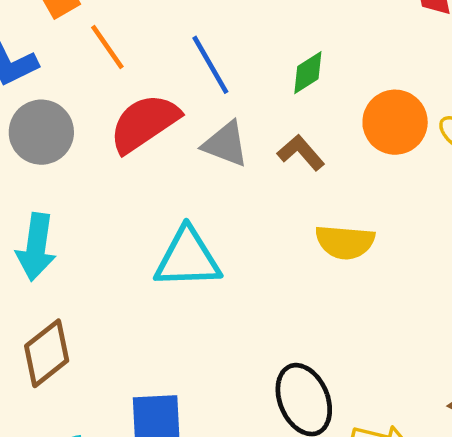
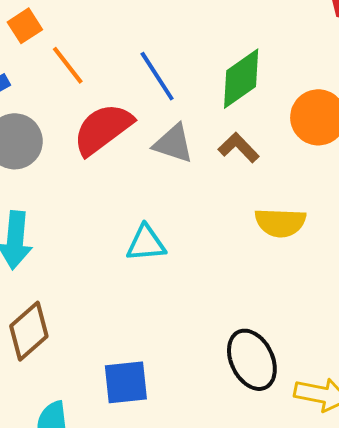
green diamond: (308, 73) -> (241, 79), size x1.6
cyan triangle: (188, 258) -> (146, 243), size x0.7

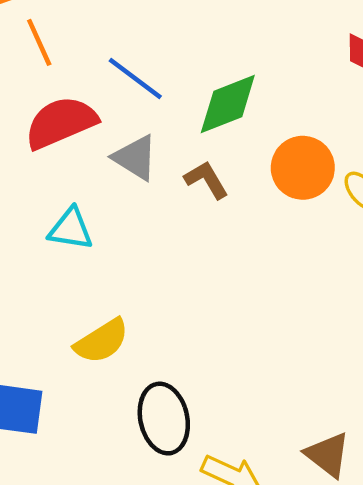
blue line: (157, 76) -> (135, 79), turned -34
yellow semicircle: (280, 223) -> (102, 341), moved, turned -48
cyan triangle: (146, 243) -> (71, 229), moved

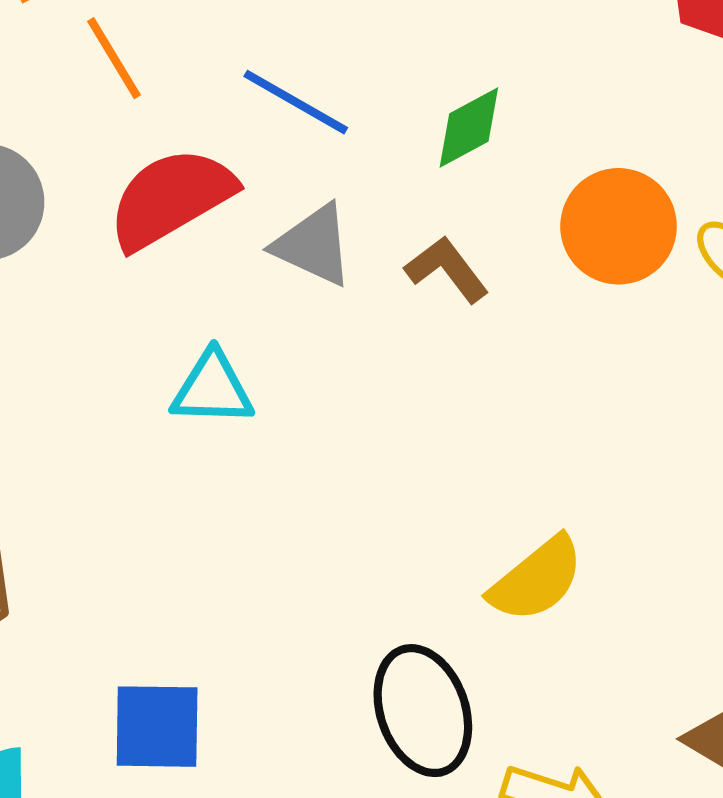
green diamond: (228, 104) -> (469, 128), size x0.7
yellow semicircle: (102, 341) -> (537, 579), moved

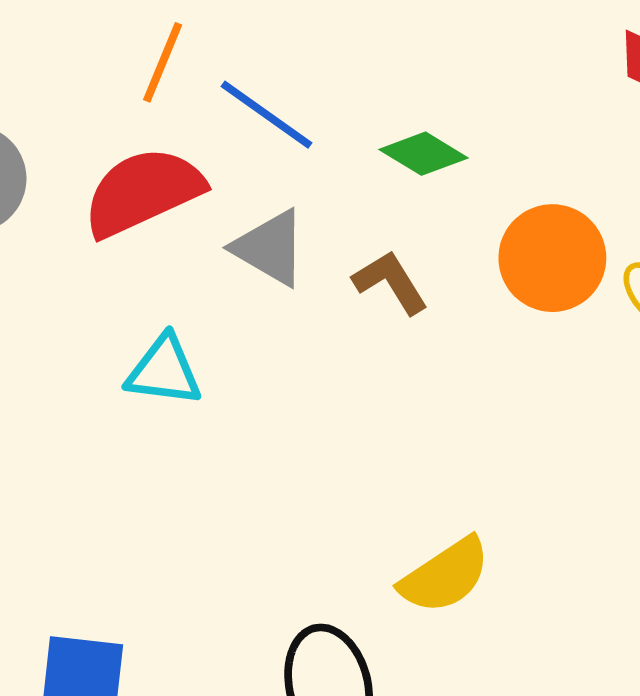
orange line: (114, 58) -> (163, 62), moved, turned 48
green diamond: (469, 128) -> (424, 154), turned 54

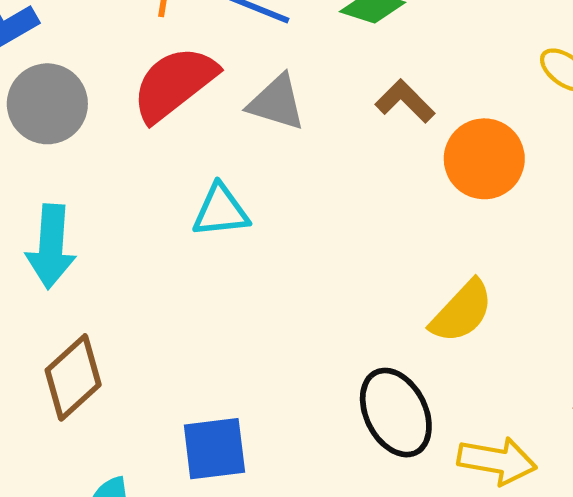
orange circle: (552, 258) -> (484, 159), moved
brown L-shape: (390, 282) -> (405, 101), moved

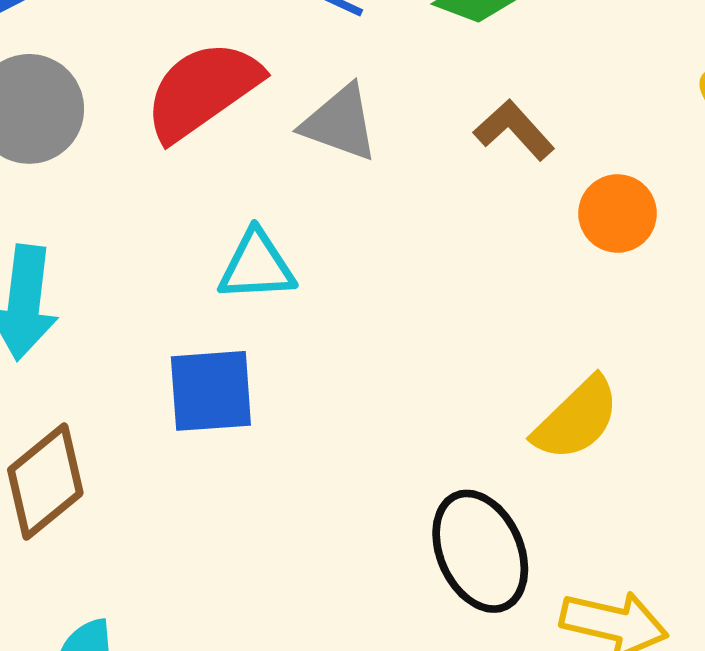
orange circle: (484, 159) -> (618, 213), size x0.7
blue square: (214, 449) -> (211, 391), moved

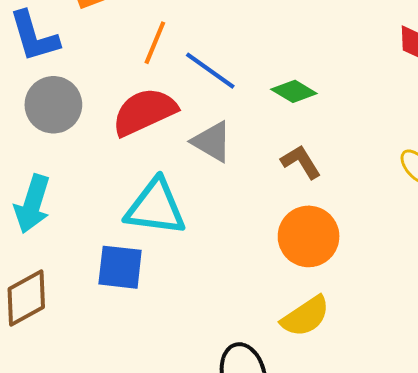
orange circle: (618, 213) -> (309, 236), moved, size x1.5
cyan triangle: (257, 266) -> (156, 207), size x1.5

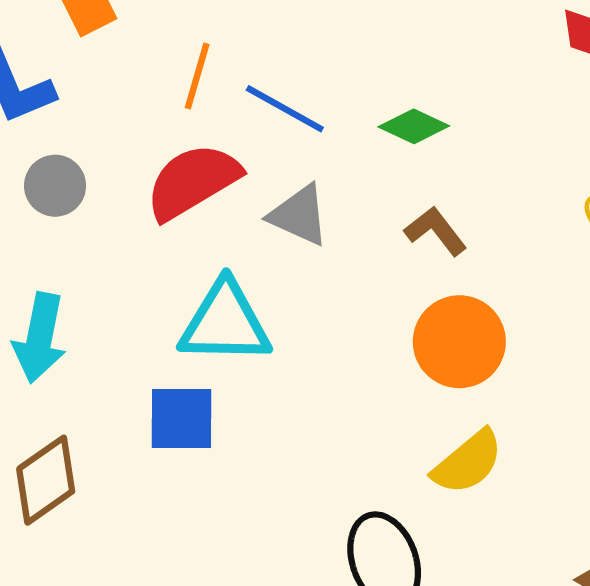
gray circle: (53, 105) -> (55, 186), size x0.7

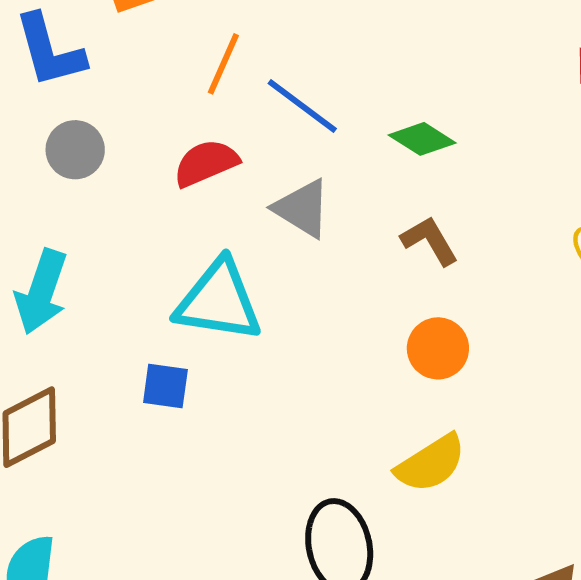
red semicircle: (193, 181) -> (206, 163), size x0.7
orange circle: (459, 342) -> (438, 348), size x0.7
blue square: (182, 419) -> (165, 386), size x0.7

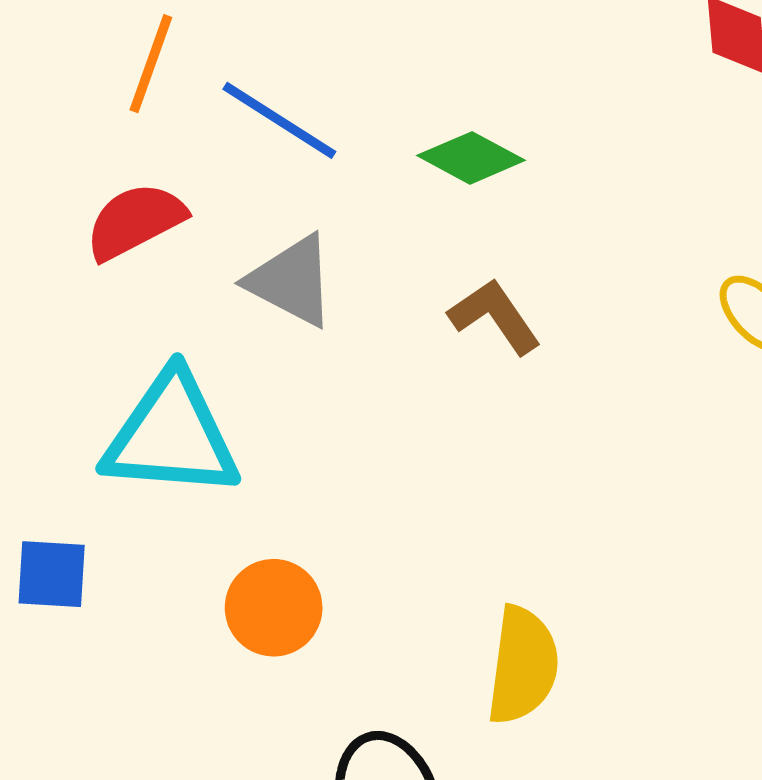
orange circle: (438, 348) -> (274, 608), moved
blue square: (165, 386) -> (52, 574), moved
yellow semicircle: (431, 463) -> (523, 665), turned -46

